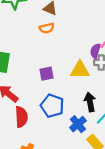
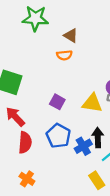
purple square: (47, 74) -> (57, 102), turned 32
blue cross: (78, 124) -> (83, 146), moved

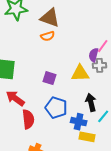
brown triangle: (71, 36) -> (50, 18), size x1.5
blue cross: (83, 146) -> (79, 122), moved, turned -35
yellow rectangle: (97, 180) -> (87, 137), moved, turned -35

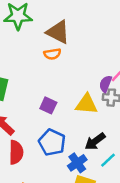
black arrow: (91, 102) -> (95, 141), turned -120
blue cross: (79, 122) -> (77, 163), turned 35

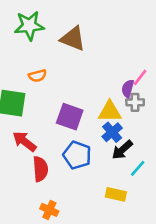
orange semicircle: (52, 54) -> (37, 76), moved
purple square: (48, 105) -> (70, 117), size x1.5
blue cross: (77, 163) -> (112, 132), moved

